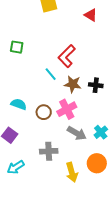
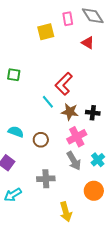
pink cross: (67, 109) -> (77, 137), moved
gray arrow: (77, 133) -> (74, 161), turned 30
yellow arrow: (72, 172) -> (66, 212), moved

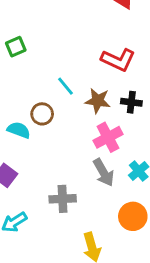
green square: (14, 75) -> (16, 47), turned -32
red L-shape: (64, 84) -> (118, 60), moved, turned -110
brown circle: (41, 140) -> (42, 114), moved

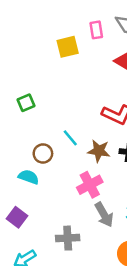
brown circle: (42, 114) -> (43, 153), moved
pink cross: (108, 137) -> (90, 185), moved

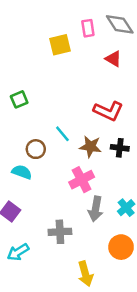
gray arrow: (104, 215) -> (96, 209), turned 40

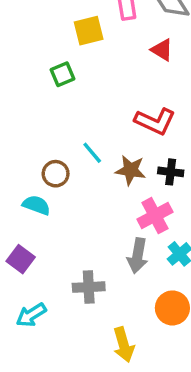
green square: (19, 99) -> (63, 74), moved
pink cross: (82, 180) -> (155, 216), moved

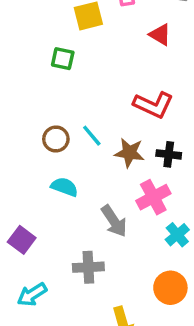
green square: (63, 74) -> (63, 59), turned 35
brown circle: (56, 174) -> (56, 139), moved
cyan semicircle: (36, 205) -> (64, 187), moved
gray arrow: (138, 256) -> (114, 221), moved, turned -44

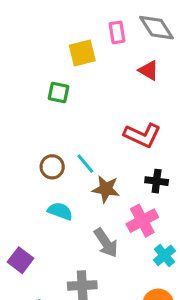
brown star: (129, 153) -> (106, 189), moved

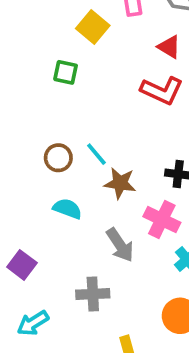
yellow square: (82, 53) -> (93, 27), turned -36
red L-shape: (142, 135) -> (162, 91), moved
pink cross: (142, 221) -> (162, 220), turned -36

